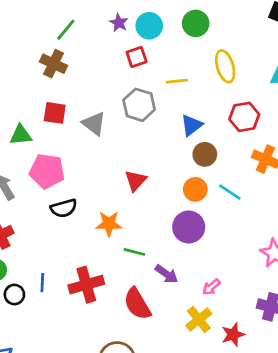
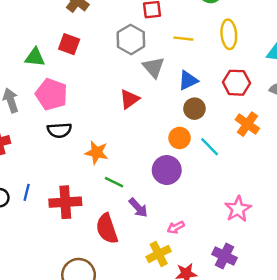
gray hexagon: (139, 105) -> (131, 39), moved
gray triangle: (94, 123) -> (153, 67), moved
red triangle: (136, 181) -> (129, 99), moved

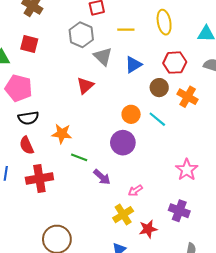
brown circle: (194, 109) -> (159, 88), moved
red semicircle: (107, 229) -> (27, 145), moved, size x0.7

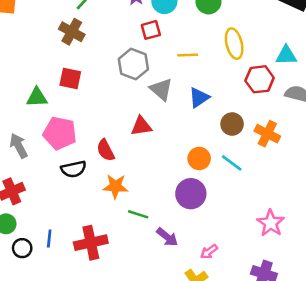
red hexagon: (175, 63) -> (260, 79), moved
red triangle: (85, 86) -> (141, 126), turned 36
red semicircle: (27, 145) -> (106, 150), moved

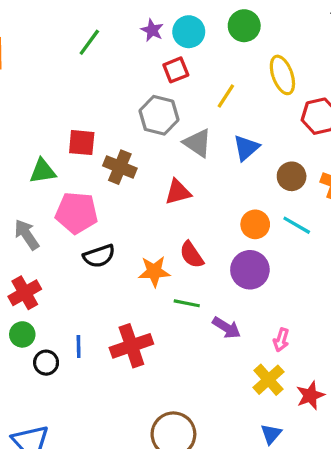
brown cross: (72, 32) -> (120, 167), moved
yellow line: (188, 55) -> (226, 96), turned -48
red semicircle: (106, 150) -> (192, 255), moved
pink arrow: (209, 252) -> (281, 340), turned -30

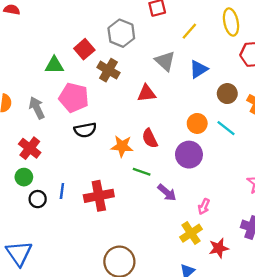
gray hexagon: (159, 115) -> (121, 33), moved
red square: (82, 143) -> (84, 49), turned 36
red cross: (25, 293) -> (30, 148), turned -30

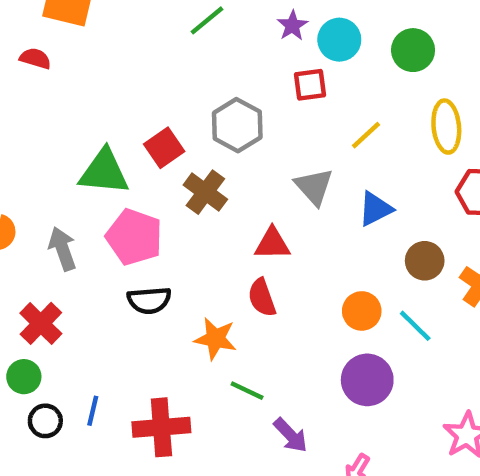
green triangle: (54, 65) -> (104, 172), size x1.4
red semicircle: (150, 138) -> (262, 298), moved
purple circle: (189, 155) -> (367, 380), moved

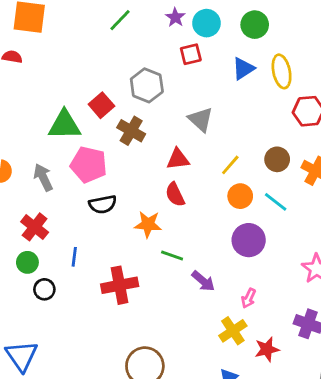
yellow line: (366, 135) -> (230, 165), moved
blue triangle: (375, 209) -> (243, 69), moved
blue line: (93, 411) -> (74, 257), moved

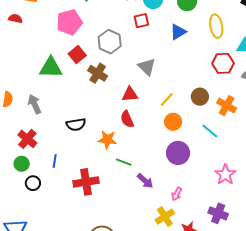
yellow ellipse: (282, 71) -> (216, 26), moved
pink pentagon: (89, 165) -> (69, 22), moved, turned -30
cyan line: (276, 202) -> (210, 131), moved

